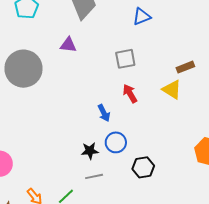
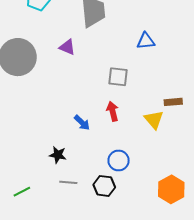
blue arrow: (104, 113) -> (82, 123), turned -36
blue circle: (116, 142) -> (119, 160), moved
gray line: (94, 176) -> (68, 182), moved

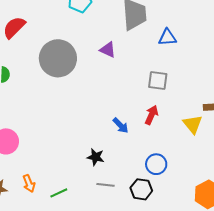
blue triangle: (146, 41) -> (167, 37), moved
red arrow: (113, 111) -> (152, 115), turned 36

